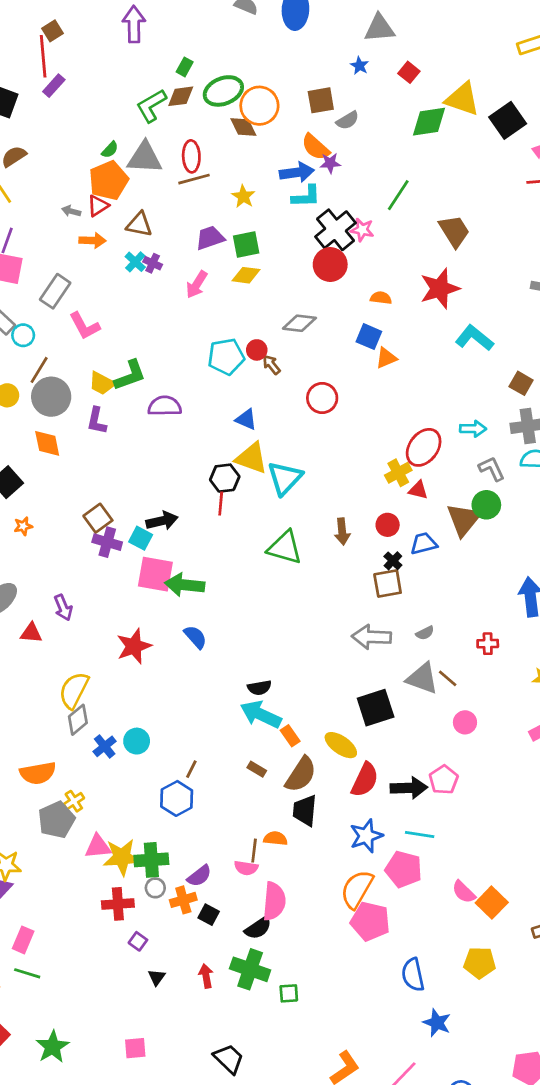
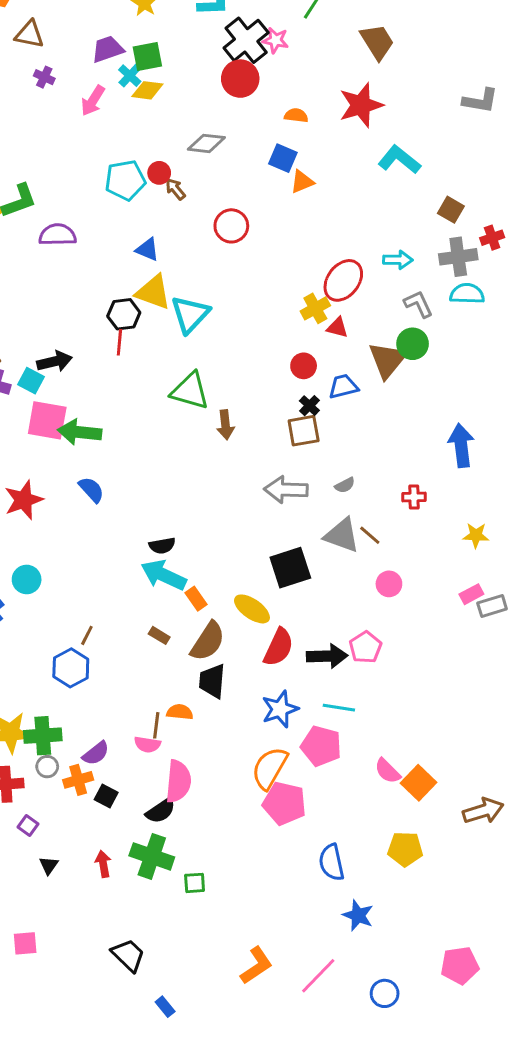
cyan cross: (135, 262) -> (130, 76), moved
brown arrow: (342, 531) -> (225, 425), moved
cyan circle: (137, 741) -> (27, 579), moved

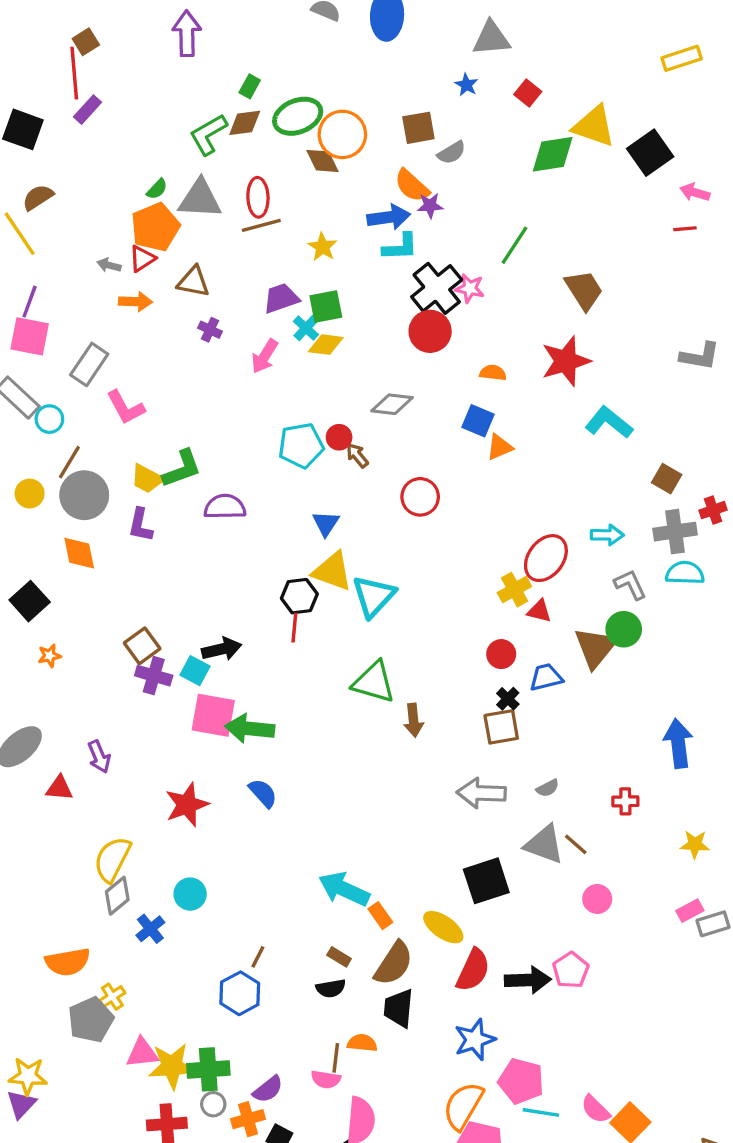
blue triangle: (147, 249) -> (326, 523), turned 40
black semicircle: (162, 546) -> (331, 988), moved
cyan line: (339, 708) -> (541, 1112), moved

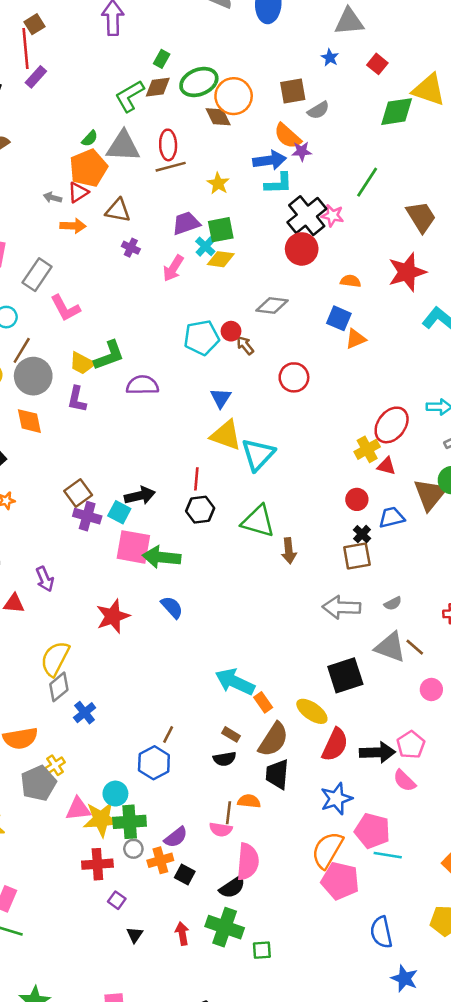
black hexagon: (299, 596) -> (200, 510), moved
cyan circle: (190, 894) -> (115, 794), moved
pink semicircle: (596, 1109) -> (404, 781), moved

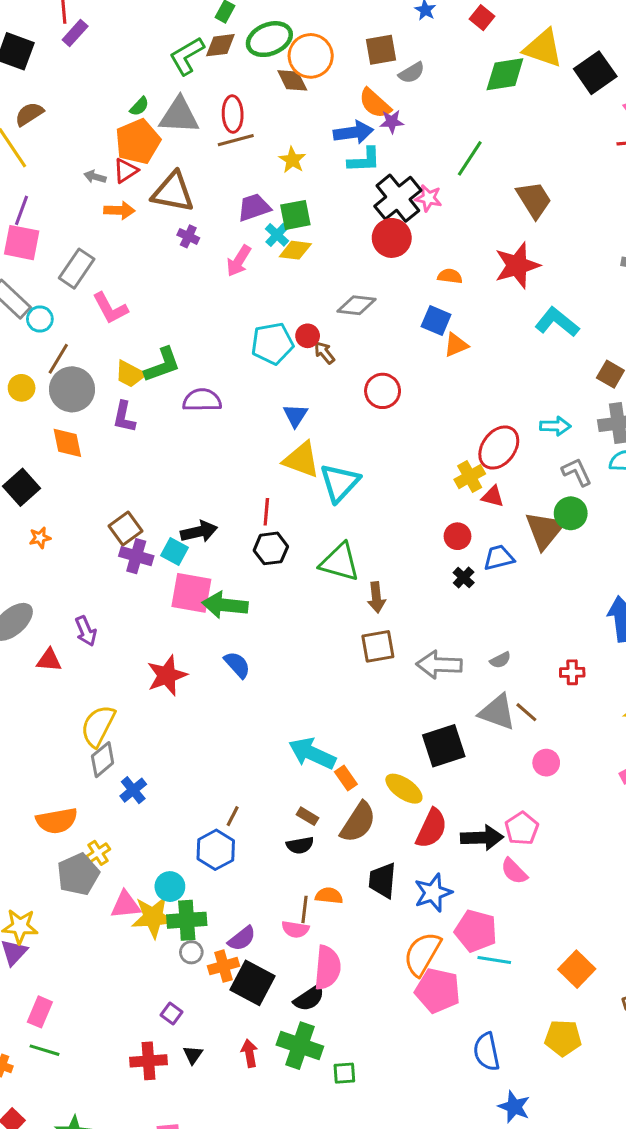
brown triangle: (118, 210) -> (173, 192), size x1.4
brown square: (357, 556) -> (378, 646), moved
black trapezoid: (277, 774) -> (383, 880), moved
red cross: (97, 864) -> (148, 1061), moved
black square: (185, 874) -> (253, 983), size x1.8

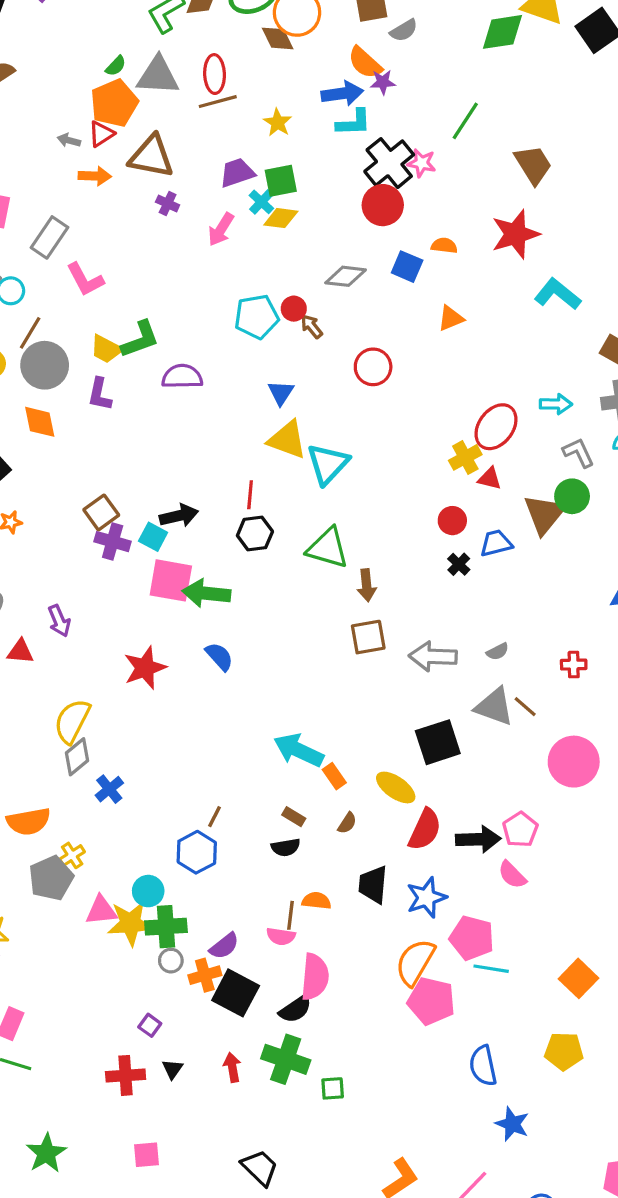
blue square: (436, 321) -> (407, 267), moved
pink circle: (546, 763) -> (574, 762), moved, size x1.8
brown semicircle: (358, 822) -> (347, 823), size x0.5

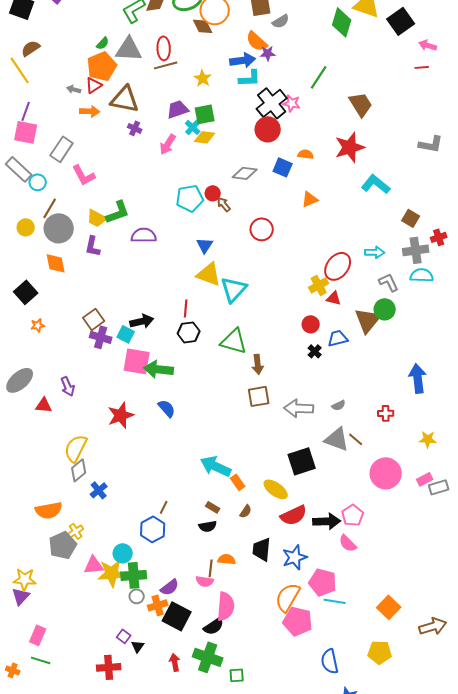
green diamond: (502, 32) -> (342, 22), turned -64
red semicircle: (425, 830) -> (294, 515), turned 40
black triangle: (172, 1069) -> (138, 646), moved

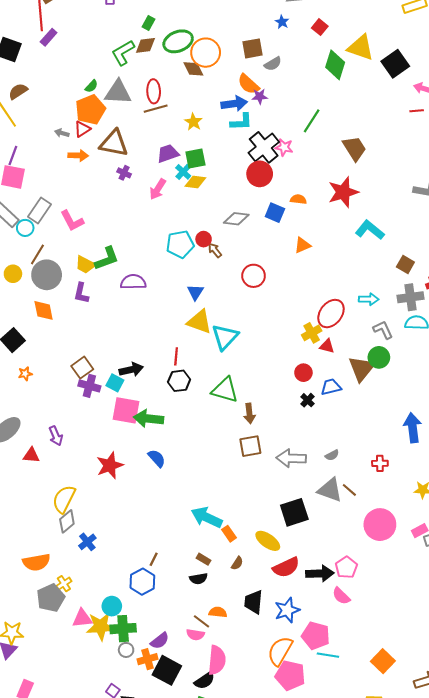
gray rectangle: (62, 149) -> (39, 211), moved
brown line: (211, 568) -> (202, 621), turned -60

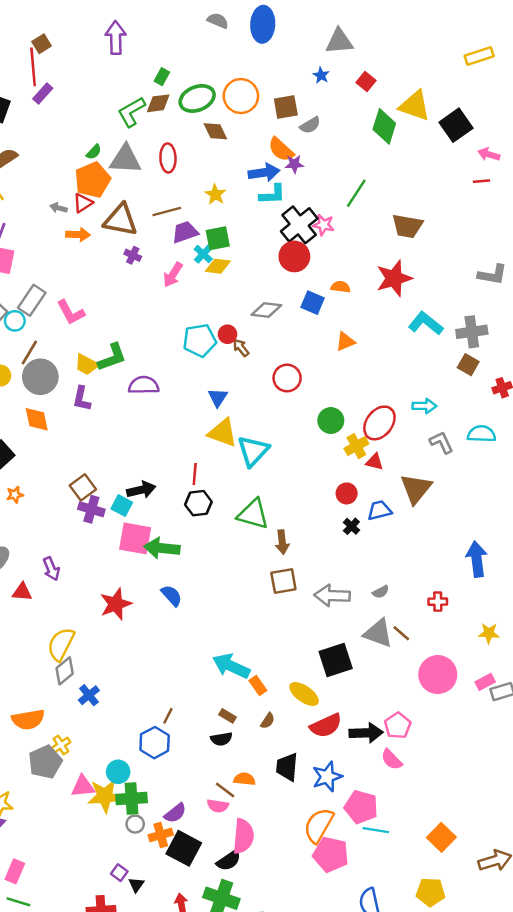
orange circle: (206, 53) -> (241, 96), moved
brown line: (156, 109) -> (167, 211), moved
brown trapezoid: (354, 148) -> (407, 226), turned 132
gray cross: (411, 297) -> (472, 332), moved
green circle: (379, 357) -> (331, 421), moved

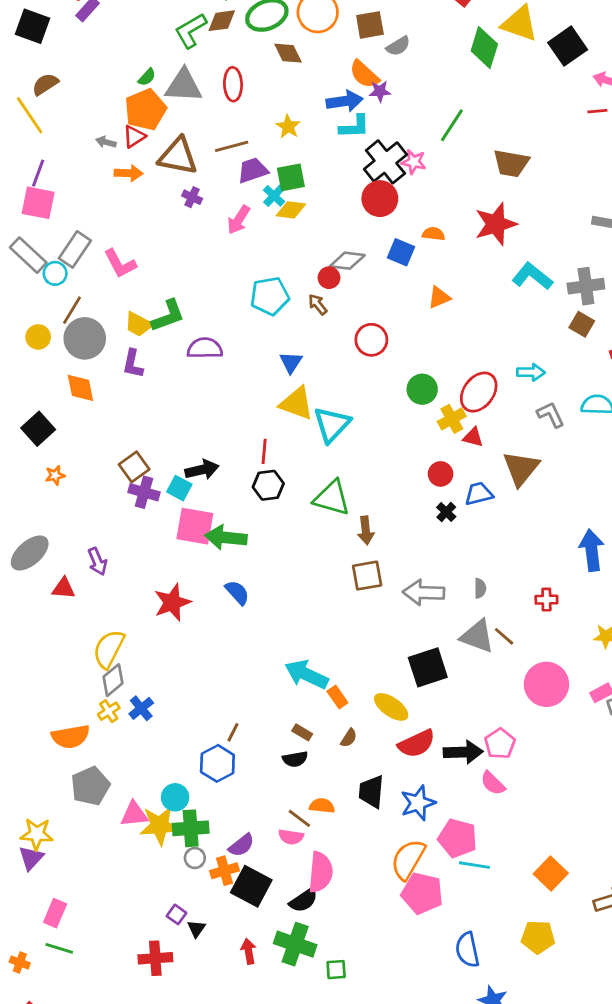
red circle: (228, 334) -> (329, 278), moved
gray semicircle: (381, 592) -> (480, 588), turned -63
yellow cross: (61, 745) -> (109, 711), moved

